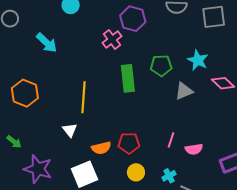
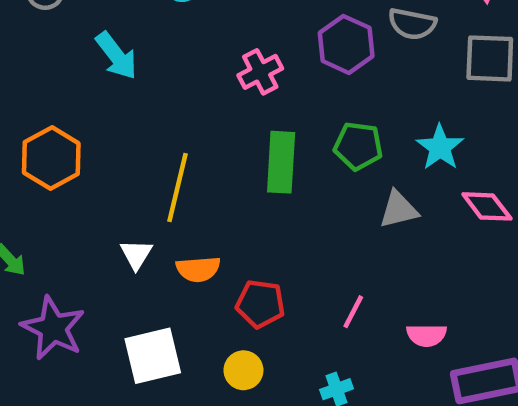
purple hexagon: (133, 19) -> (346, 44), moved
orange semicircle: (101, 148) -> (198, 269), moved
pink semicircle: (194, 149) -> (426, 335), moved
yellow circle: (136, 172) -> (243, 370), moved

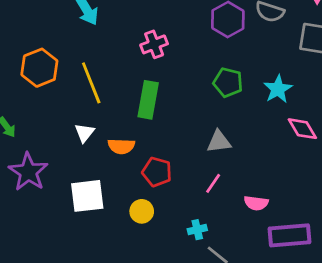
pink cross: (260, 72) -> (154, 44), moved
green rectangle: (281, 162) -> (148, 100), moved
yellow line: (177, 188) -> (91, 83), moved, turned -42
gray triangle: (399, 210) -> (219, 142), moved

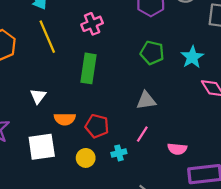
yellow line: (91, 83) -> (47, 37), moved
orange semicircle: (121, 146) -> (65, 119), moved
cyan cross: (197, 230) -> (119, 153), moved

